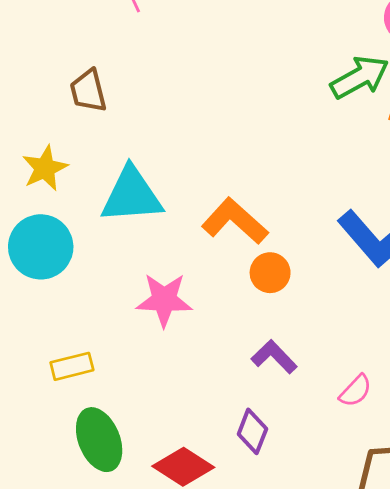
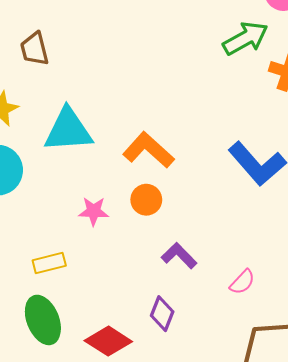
orange circle: (270, 273) -> (146, 200), moved
pink star: (164, 300) -> (94, 211), size x0.7
yellow rectangle: (72, 366) -> (49, 263), moved

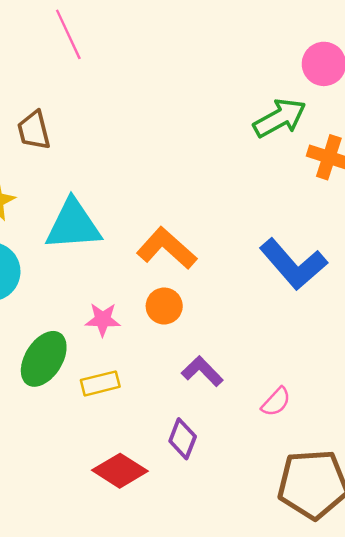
yellow rectangle: (49, 263) -> (100, 383), moved
green ellipse: (43, 320) -> (44, 359), moved, turned 54

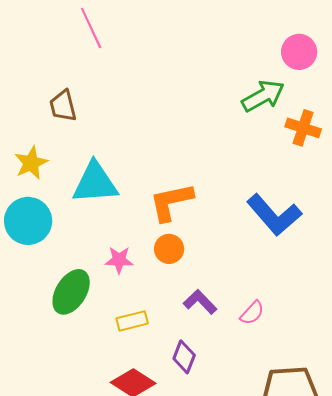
orange L-shape: (167, 248) -> (171, 202), turned -54
yellow rectangle: (100, 383) -> (132, 321), moved
pink semicircle: (276, 402) -> (252, 313), moved

